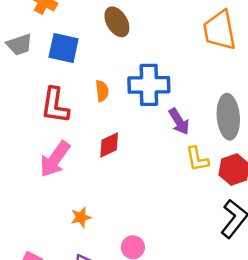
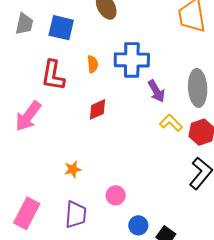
gray trapezoid: (19, 45) -> (24, 24), turned -60
pink arrow: (55, 159) -> (28, 116), moved
yellow L-shape: (197, 159) -> (171, 123), turned 145

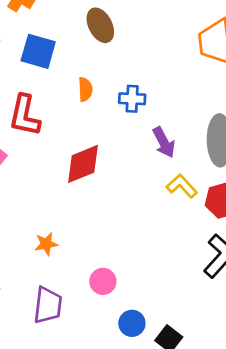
blue cross: (132, 60) -> (132, 99), size x0.6
orange semicircle: (93, 64) -> (85, 89), moved
red diamond: (98, 109) -> (83, 164), size x1.4

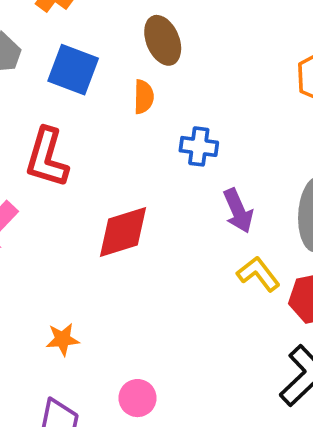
orange semicircle: (85, 89) -> (144, 97), moved

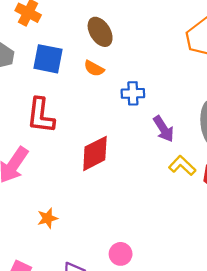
orange semicircle: (144, 97) -> (94, 68), turned 126
orange star: (63, 339) -> (47, 218), moved

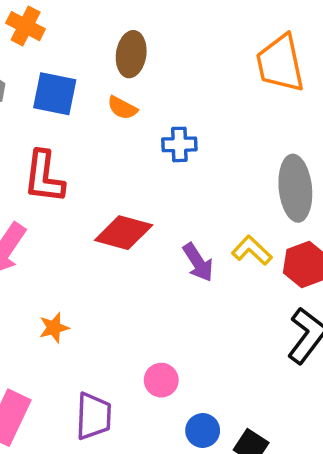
brown ellipse: (100, 32) -> (131, 54), turned 40
purple arrow: (163, 129) -> (198, 262), moved
red diamond: (95, 153) -> (124, 233), turned 42

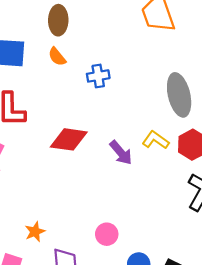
orange semicircle: (122, 108) -> (57, 57), turned 30
orange star: (54, 328) -> (35, 232), moved

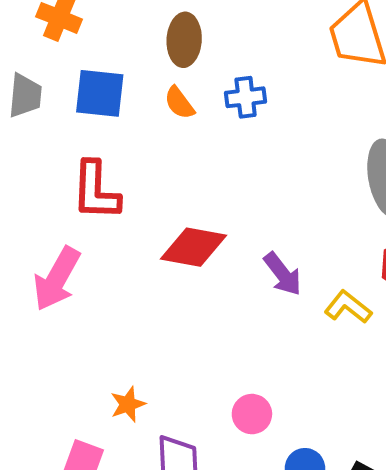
blue cross: (98, 76) -> (246, 97), moved
yellow L-shape: (156, 140) -> (348, 307), moved

